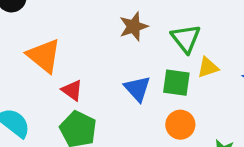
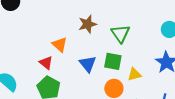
orange triangle: (44, 56) -> (60, 44), moved, size x0.7
yellow triangle: (208, 67) -> (134, 74), moved

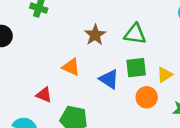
green triangle: (120, 34) -> (135, 34), turned -30
red triangle: (46, 63) -> (44, 95), moved

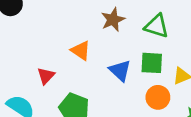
red triangle: (44, 95) -> (46, 76), turned 42

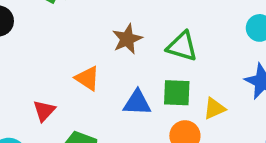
blue triangle: (120, 71) -> (137, 103), turned -40

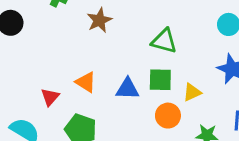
brown star: (127, 39) -> (99, 20), moved
orange triangle: (87, 78) -> (86, 82), moved

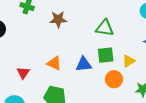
brown star: (99, 20) -> (58, 19), turned 30
red triangle: (50, 97) -> (23, 73), moved

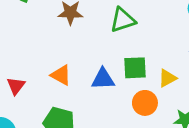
green triangle: (105, 28) -> (123, 20), moved, turned -30

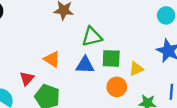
green triangle: (123, 20) -> (92, 37), moved
red triangle: (16, 86) -> (27, 78), moved

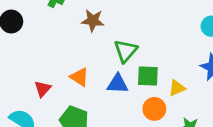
green triangle: (92, 37) -> (126, 51), turned -35
red triangle: (27, 78) -> (43, 89), moved

